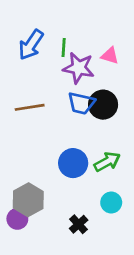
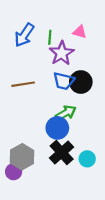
pink triangle: (110, 56) -> (80, 32), moved
purple star: (79, 68) -> (62, 53), turned 30
green arrow: (107, 162) -> (66, 113), moved
black cross: (79, 224) -> (62, 152), moved, size x1.6

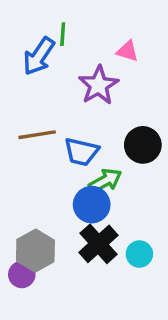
green line: (50, 37) -> (63, 34), moved
blue trapezoid: (64, 81) -> (81, 152), moved
black circle: (81, 82) -> (143, 145), moved

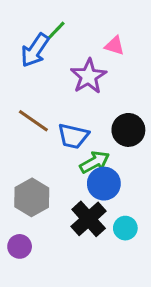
green line: (63, 34) -> (56, 30), turned 40
brown line: (37, 135) -> (33, 121), turned 44
blue circle: (92, 205) -> (104, 184), moved
gray hexagon: (35, 251) -> (32, 197), moved

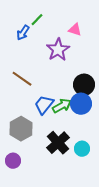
blue arrow: (35, 50) -> (23, 33), size x0.7
blue trapezoid: (73, 136) -> (44, 105), moved, turned 115
blue circle: (104, 184) -> (81, 104), moved

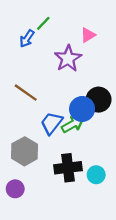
pink triangle: (75, 30) -> (88, 35), turned -48
blue circle: (81, 104) -> (82, 109), moved
black cross: (58, 143) -> (68, 168), turned 35

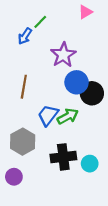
pink triangle: (88, 35) -> (85, 12), moved
brown line: (26, 93) -> (24, 87), turned 65
blue circle: (82, 109) -> (77, 82), moved

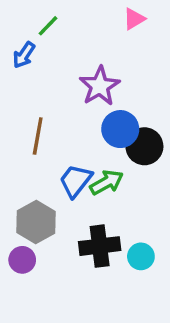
green line: (40, 22) -> (48, 26), moved
blue arrow: (25, 36) -> (24, 55), moved
purple circle: (14, 177) -> (22, 260), moved

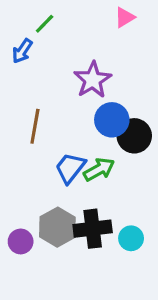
gray hexagon: (36, 222) -> (57, 227), moved

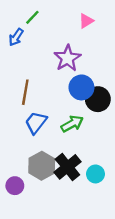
pink triangle: (125, 17) -> (86, 21), moved
blue trapezoid: (70, 168) -> (36, 123), moved
black cross: (93, 229) -> (67, 167), turned -32
purple circle: (21, 241) -> (15, 186), moved

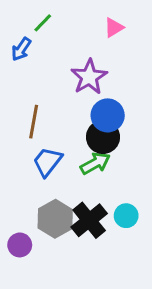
black circle: (98, 99) -> (103, 137), moved
cyan circle: (95, 174) -> (126, 216), moved

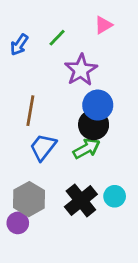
green line: (43, 23) -> (57, 38), moved
gray hexagon: (55, 219) -> (29, 199), moved

